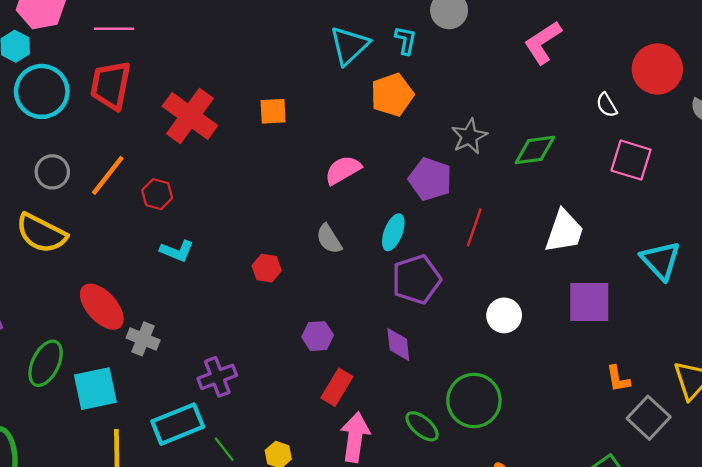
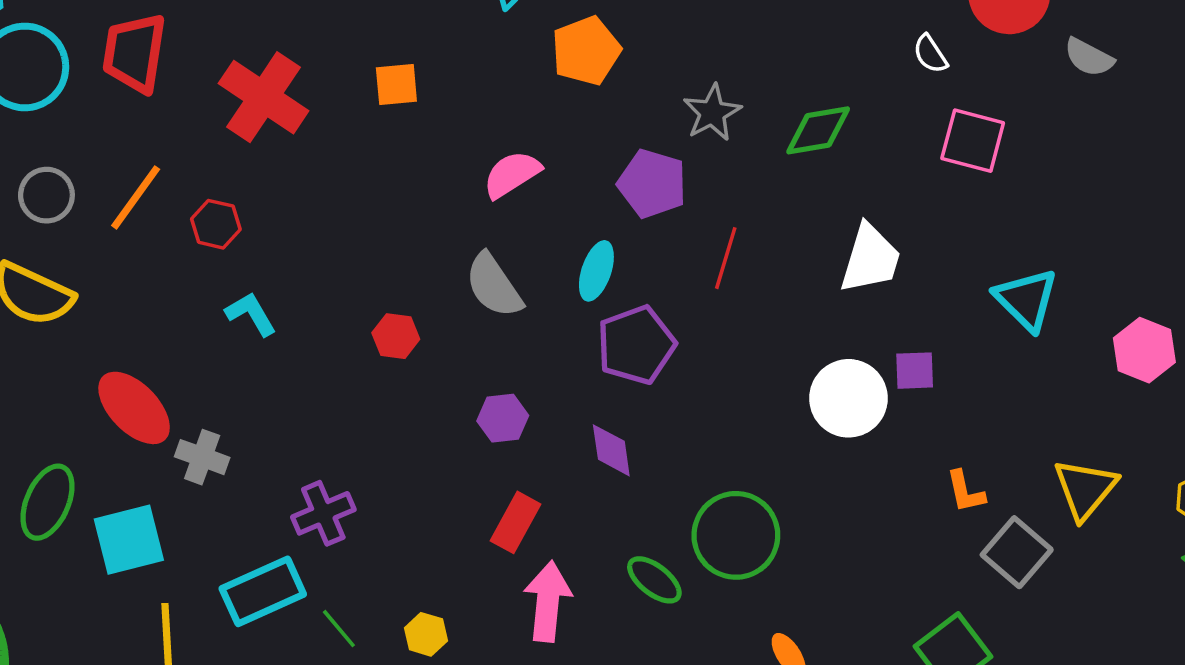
gray semicircle: (329, 239) -> (494, 285), size x1.4
cyan L-shape: (177, 251) -> (251, 314), turned -140
purple square: (589, 302) -> (915, 371), size x0.6
white circle: (504, 315) -> (848, 398), moved, size x1.4
purple hexagon: (318, 336) -> (503, 418), moved

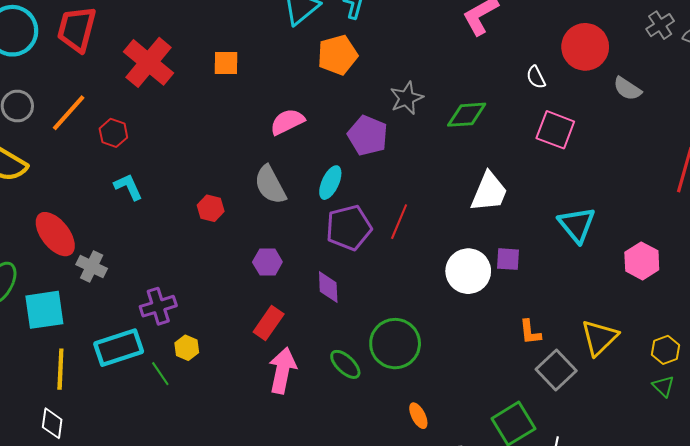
red line: (726, 258) -> (399, 222), moved
yellow hexagon: (426, 634) -> (187, 348), moved

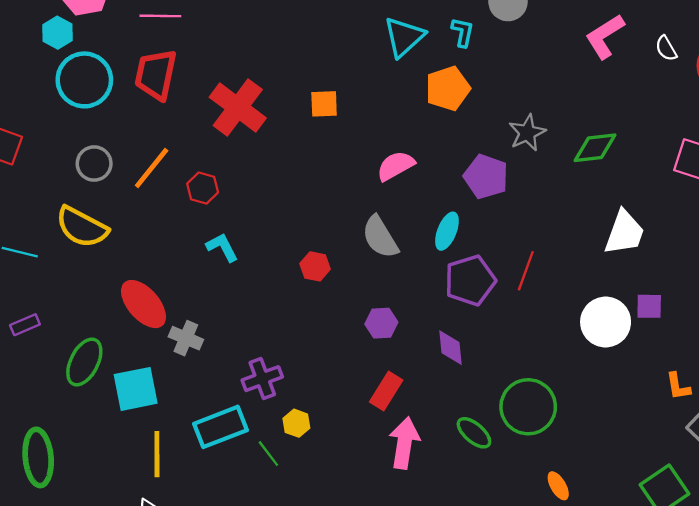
white semicircle: (536, 77) -> (666, 48), moved

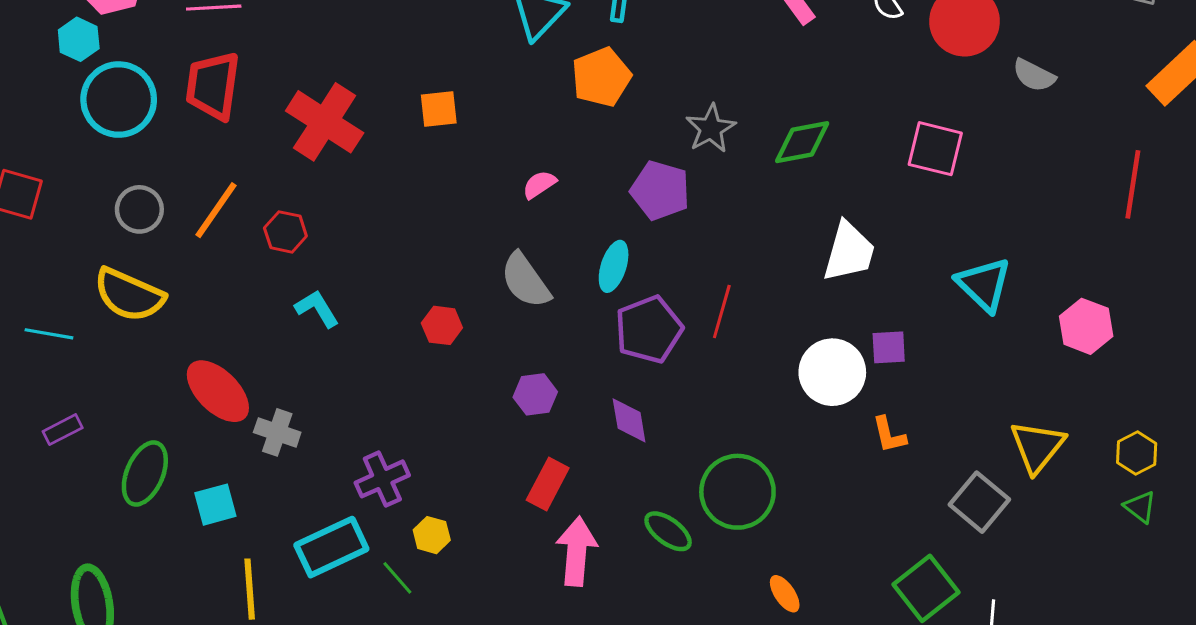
pink semicircle: (396, 166) -> (539, 185), size x0.7
orange L-shape: (678, 386) -> (889, 435), moved
cyan square: (136, 389) -> (215, 505), size x0.7

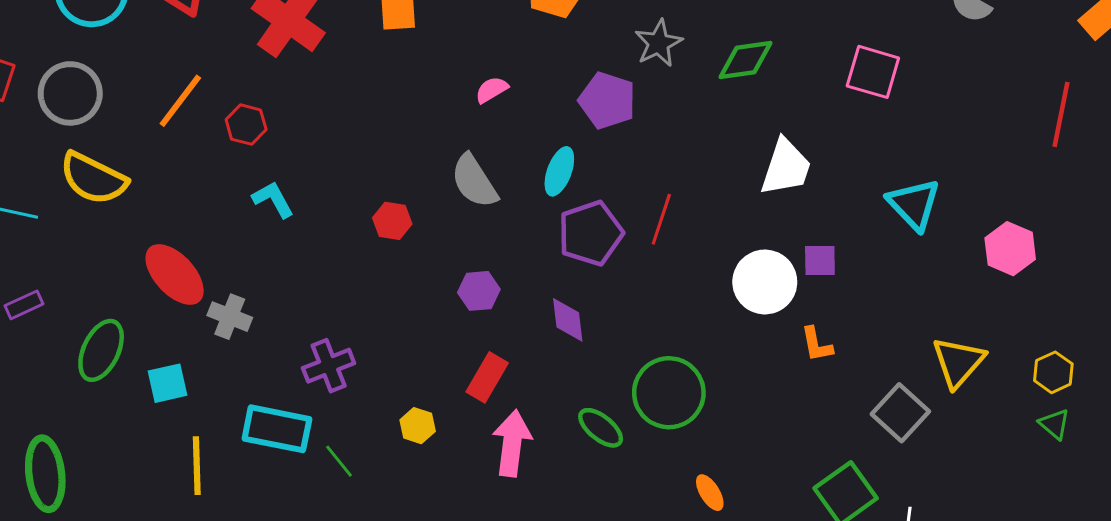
gray circle: (139, 209) -> (70, 93), moved, size x1.4
yellow hexagon: (432, 535) -> (418, 426), moved
cyan rectangle: (331, 547) -> (277, 429), turned 34

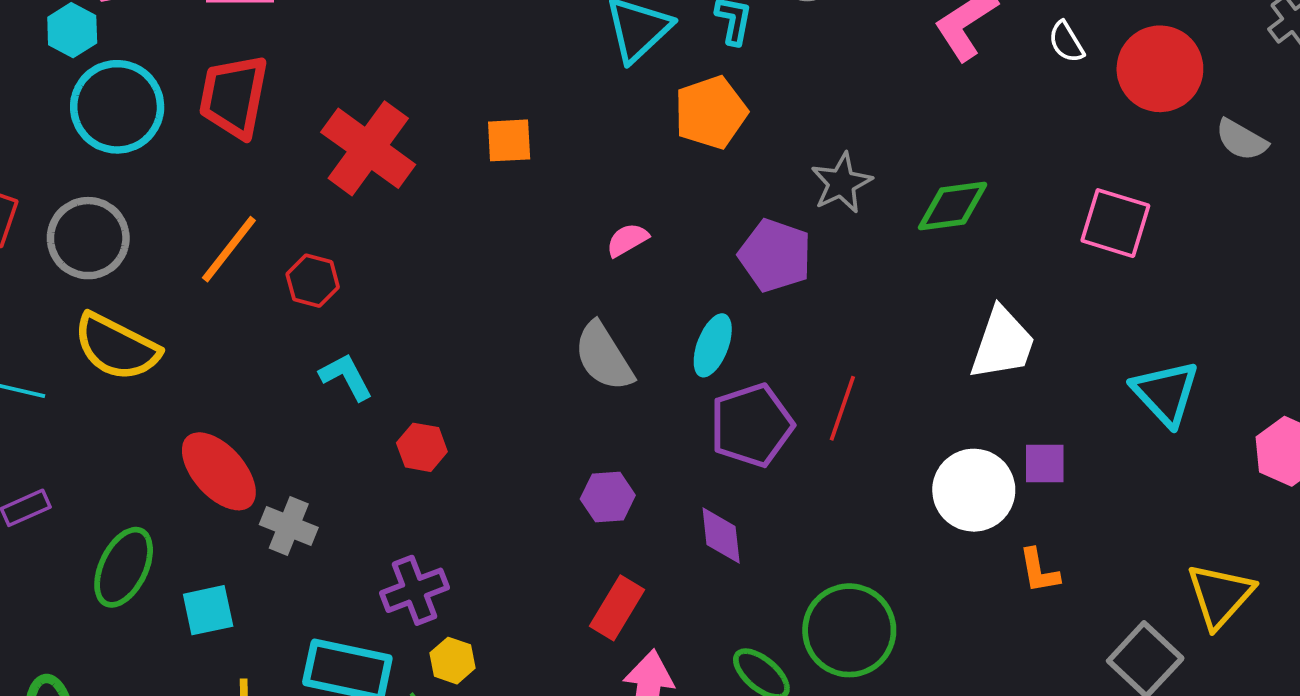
red hexagon: (392, 221) -> (422, 447), moved
yellow hexagon: (418, 426) -> (453, 661), moved

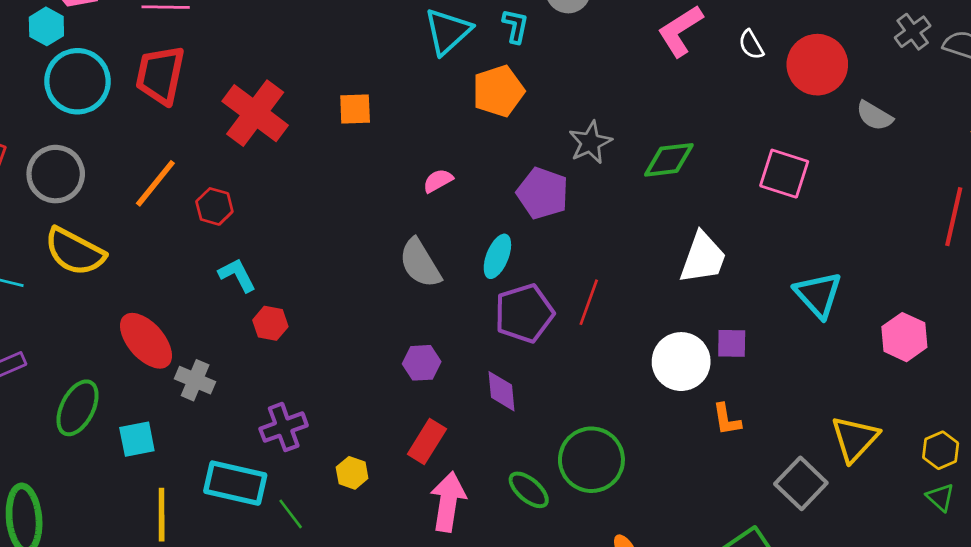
red hexagon: (422, 447) -> (270, 323), moved
yellow hexagon: (453, 661) -> (352, 473), moved

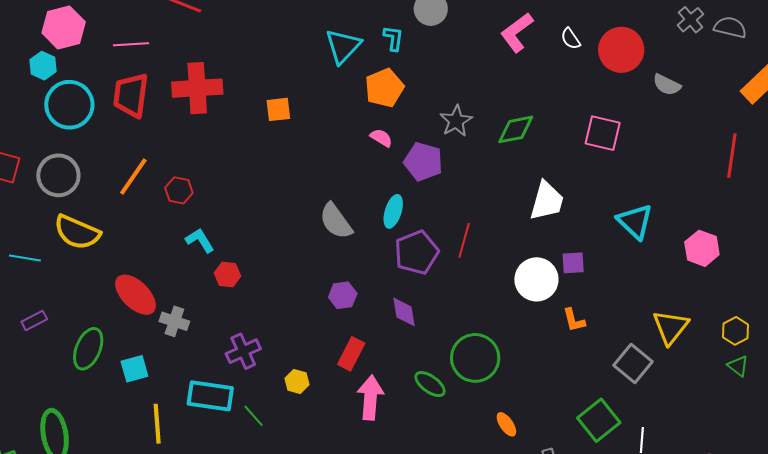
red cross: (255, 113) -> (197, 88), moved, turned -36
pink semicircle: (438, 181) -> (381, 138), moved, turned 65

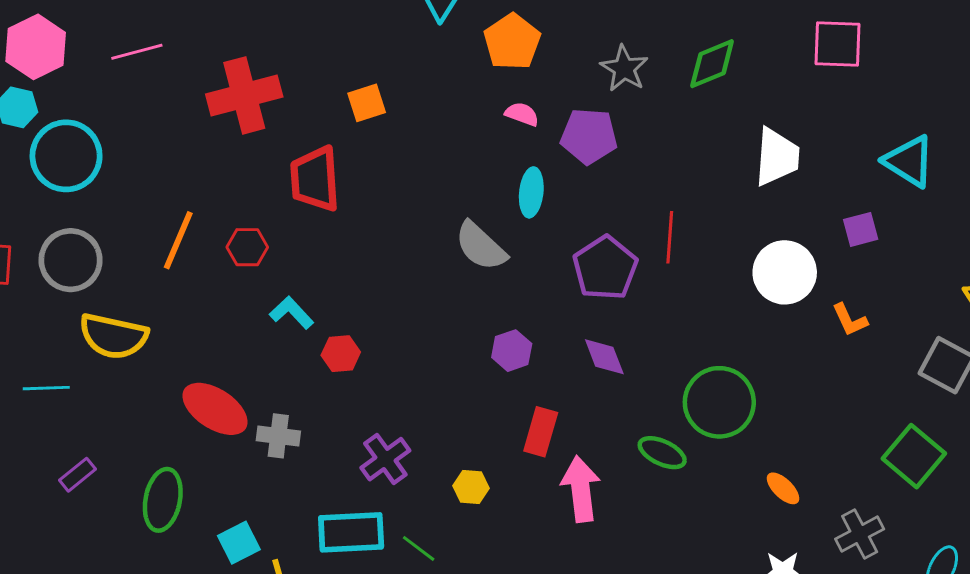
red trapezoid: (131, 95) -> (315, 179), moved
cyan ellipse: (393, 211) -> (531, 192), moved
purple square: (573, 263) -> (861, 229), moved
cyan square: (134, 369) -> (239, 543), moved

